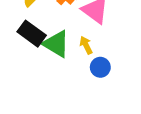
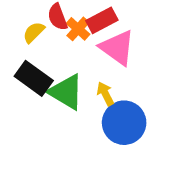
blue circle: (100, 67) -> (124, 123), size x1.6

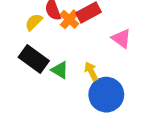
pink triangle: (117, 48) -> (121, 38), moved, size x0.7
green triangle: (66, 92) -> (60, 70), size x0.6

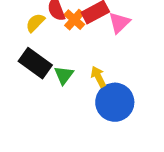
pink triangle: (121, 38) -> (119, 23), moved, turned 40
green triangle: (60, 70) -> (64, 75), turned 36

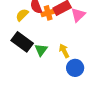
orange cross: (74, 20) -> (48, 13), turned 32
blue circle: (115, 102) -> (75, 68), size x0.7

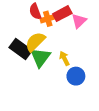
yellow semicircle: (22, 15) -> (35, 42), moved, size x1.5
green triangle: (41, 50) -> (40, 57), size x1.5

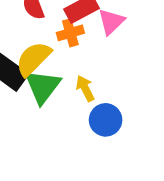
orange cross: (48, 19) -> (70, 33), moved

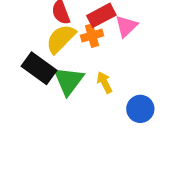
yellow semicircle: (33, 59) -> (61, 39), moved
blue circle: (106, 120) -> (140, 109), moved

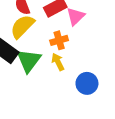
orange cross: (92, 36) -> (59, 40), moved

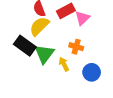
orange cross: (59, 40) -> (76, 47), moved, turned 32
yellow arrow: (58, 62) -> (64, 64), moved

